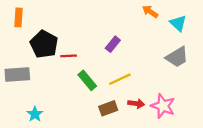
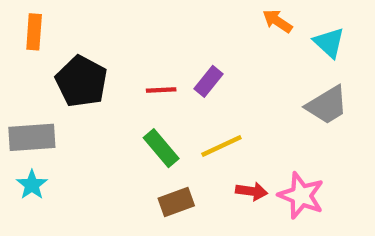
red line: (69, 56) -> (161, 90), moved
brown rectangle: (108, 108) -> (176, 202), moved
cyan star: (35, 114) -> (32, 185), moved

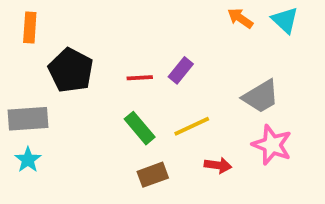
cyan triangle: (329, 43) -> (285, 20), moved
gray trapezoid: (327, 105) -> (261, 96), moved
pink star: (301, 196) -> (272, 145), moved

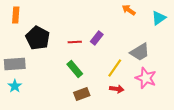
cyan triangle: (285, 20) -> (159, 18), moved, turned 42
yellow line: (192, 126) -> (115, 68), moved, turned -30

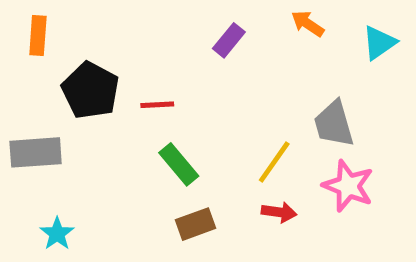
purple rectangle: (97, 38) -> (229, 40), moved
red line: (75, 42) -> (157, 105), moved
gray trapezoid: (140, 52) -> (334, 124), turned 105
cyan star: (15, 86) -> (57, 234), moved

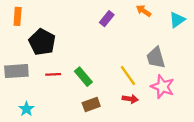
red line: (157, 105) -> (53, 74), moved
yellow line: (274, 162) -> (128, 75), turned -70

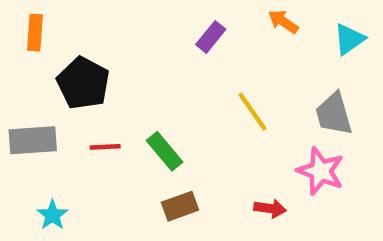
gray trapezoid: (156, 58) -> (334, 114), moved
yellow line: (128, 75) -> (252, 112), moved
red arrow: (130, 99) -> (270, 208), moved

